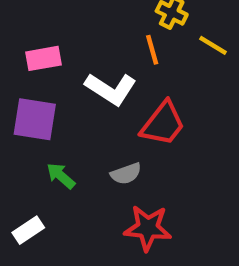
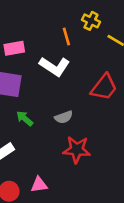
orange line: (152, 50) -> (66, 36), moved
red trapezoid: (163, 124) -> (104, 87), moved

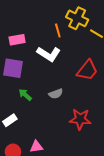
yellow cross: (91, 21) -> (77, 18), size x1.5
red star: (77, 150) -> (80, 119), moved

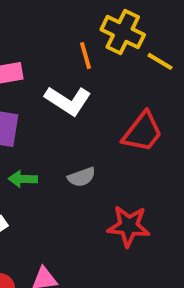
green arrow: (25, 95) -> (23, 179), turned -40

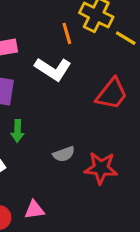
gray semicircle: (82, 177) -> (64, 154), moved
green arrow: (23, 179) -> (17, 131), turned -90

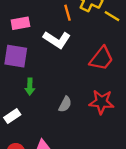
gray semicircle: (64, 154) -> (65, 104), turned -42
red star: (101, 168) -> (101, 102), moved

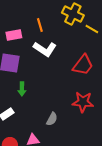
orange line: (67, 13) -> (40, 25), moved
gray semicircle: (65, 104) -> (52, 119), moved

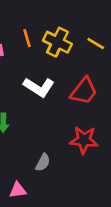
yellow cross: (73, 14) -> (57, 42), moved
white L-shape: (45, 49) -> (39, 87), moved

